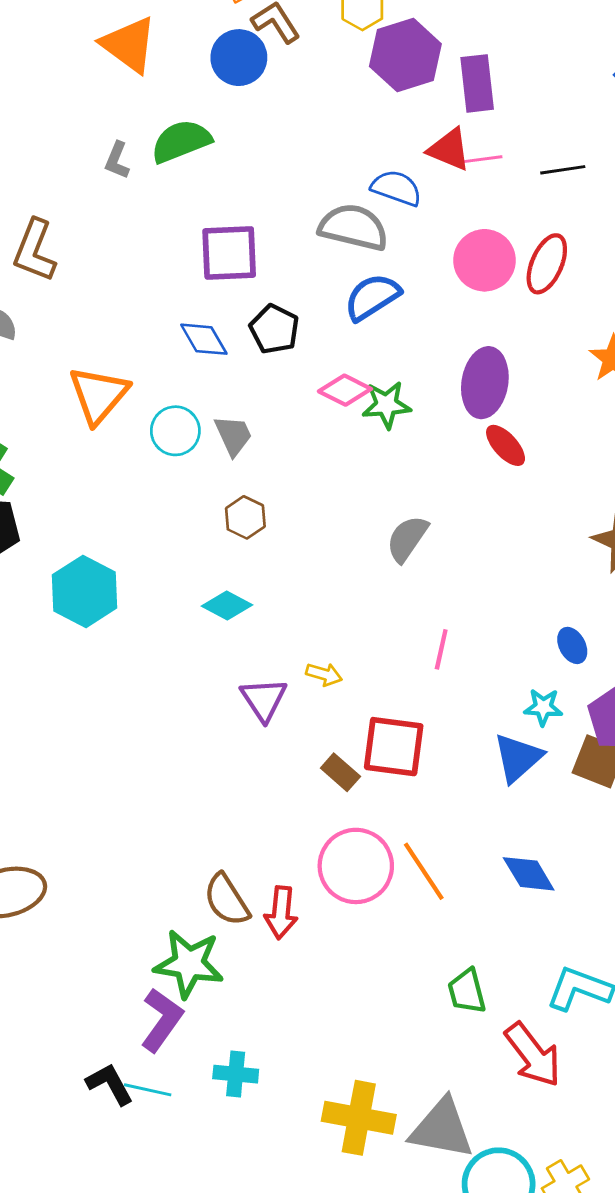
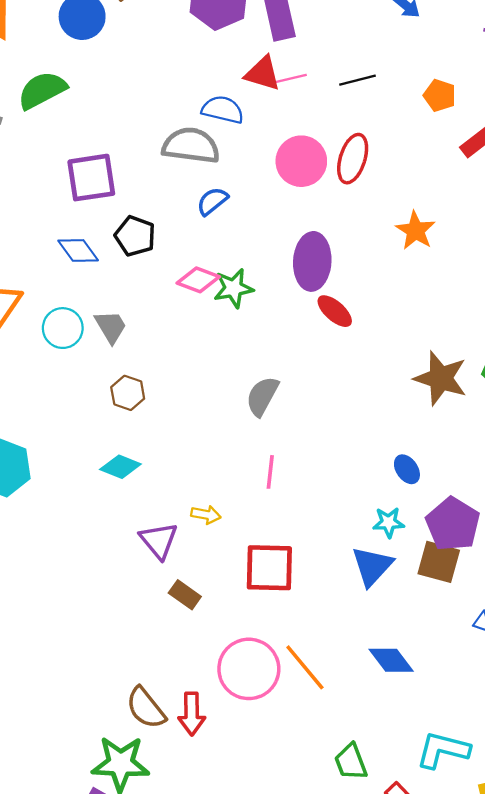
blue semicircle: (372, 297) -> (212, 201), size x0.7
pink line: (441, 649) -> (270, 472), moved
brown rectangle: (340, 772) -> (185, 595), moved

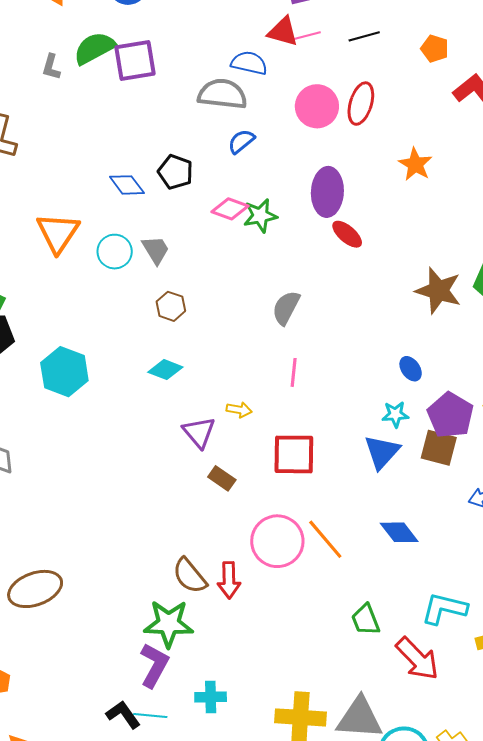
purple square: (91, 178) -> (135, 61), moved

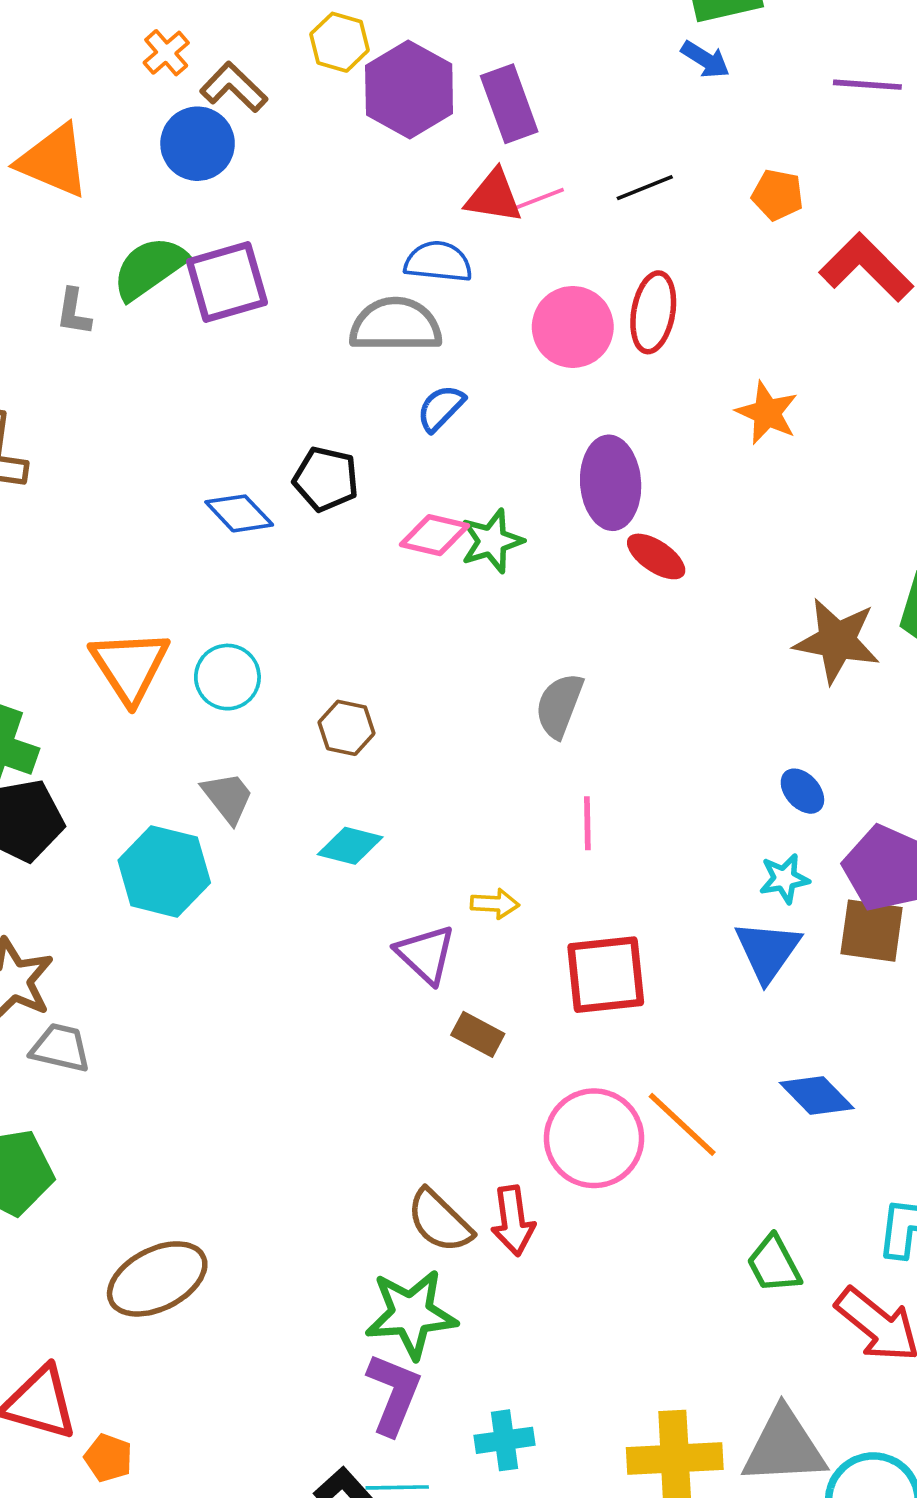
orange triangle: (58, 233) -> (130, 666), moved
gray trapezoid: (156, 250) -> (228, 797), moved
cyan circle: (115, 252) -> (227, 677), moved

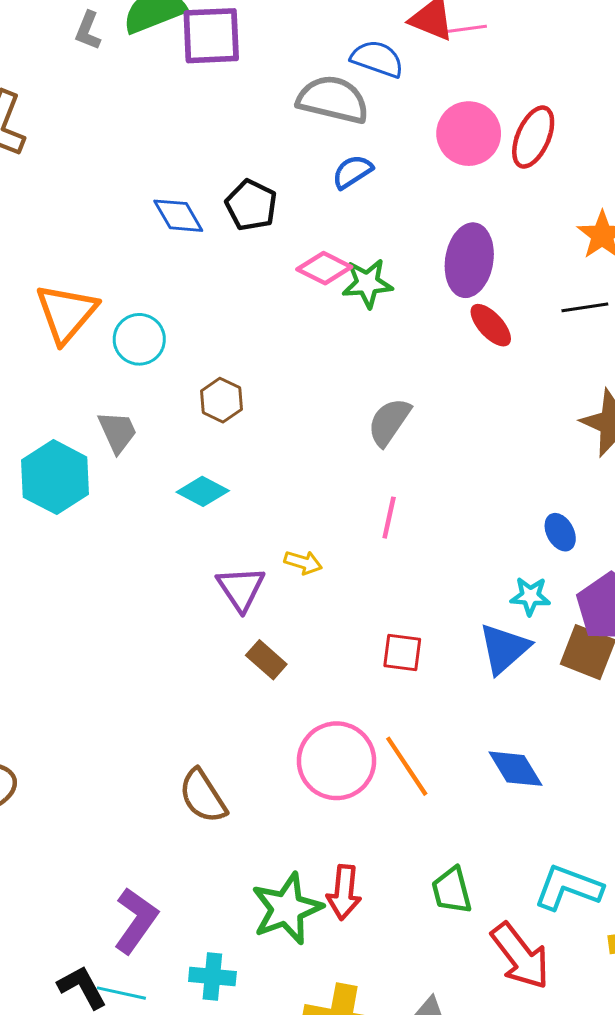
black line: (645, 188) -> (585, 307), moved
red square: (606, 975) -> (402, 653), moved, size x0.6
red arrow: (513, 1221) -> (344, 892), moved
green star: (411, 1314) -> (287, 909), moved, turned -30

